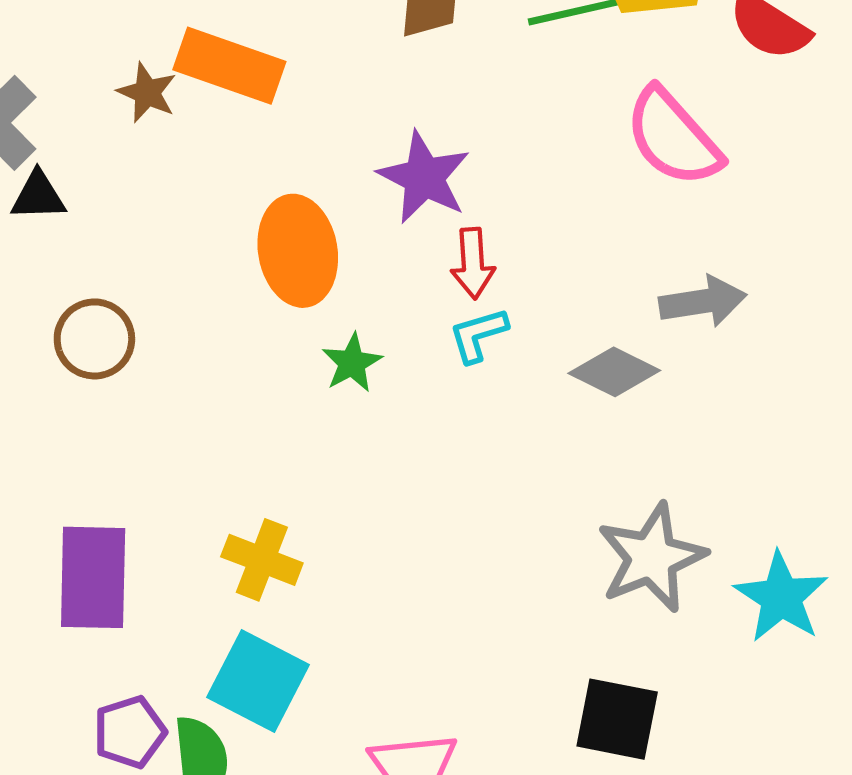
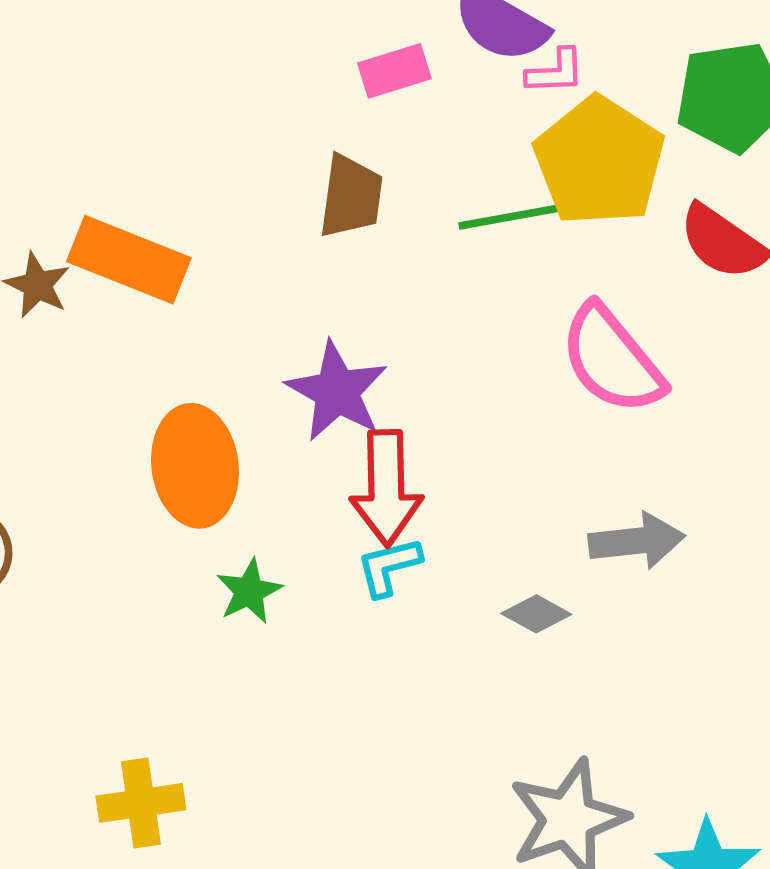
red arrow: (473, 263) -> (386, 488), size x1.5
gray diamond: (614, 372) -> (536, 614), size x0.7
yellow cross: (262, 560) -> (141, 803), turned -32

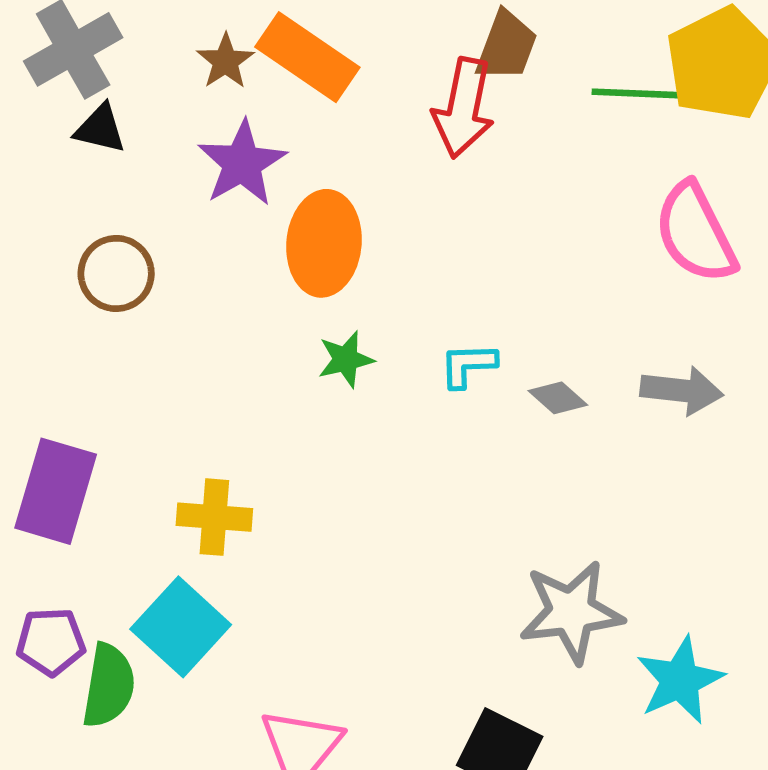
purple star: (337, 391) -> (242, 163), moved
red arrow: (386, 488) -> (463, 108), moved
gray diamond: (536, 614) -> (558, 398), moved

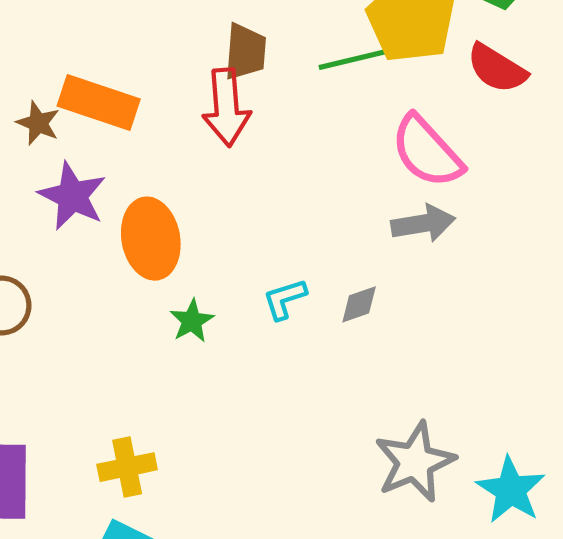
gray arrow: (682, 390) -> (423, 223), moved
gray diamond: (558, 398) -> (359, 304), turned -45

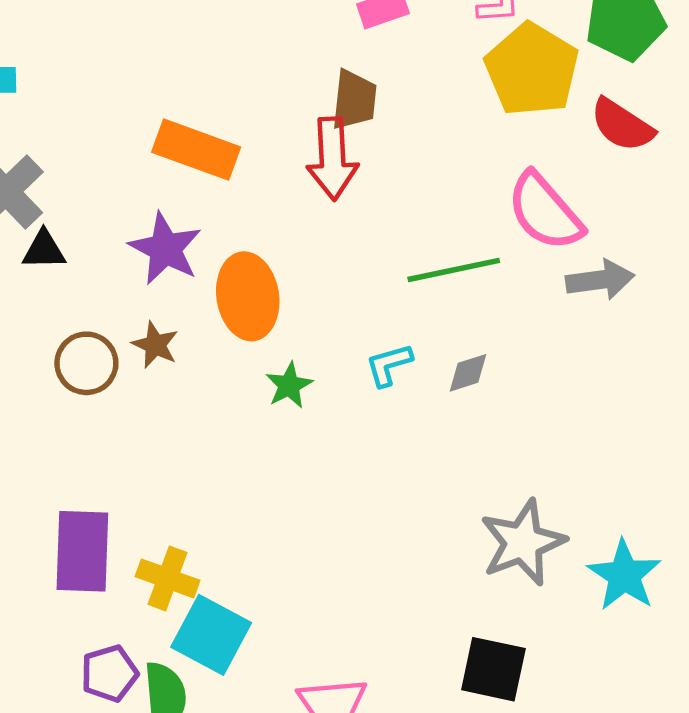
green line: (362, 57) -> (454, 270), moved
brown star: (38, 123) -> (155, 345), moved
gray arrow: (423, 223) -> (600, 280), moved
yellow cross: (127, 467) -> (168, 578), moved, turned 30

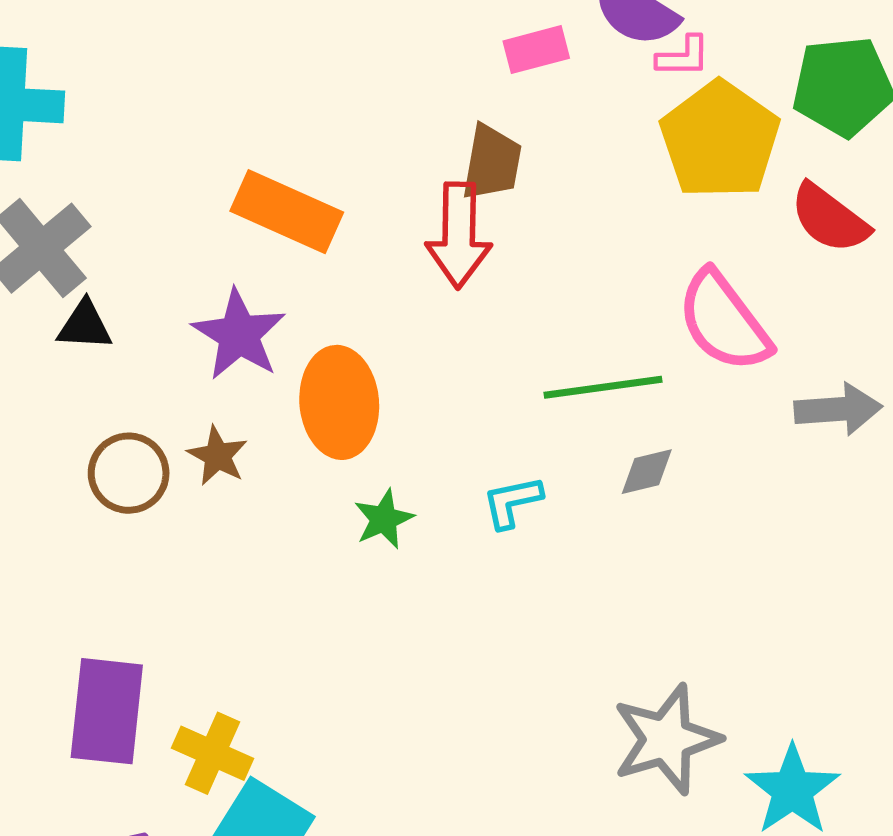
gray arrow: (600, 280) -> (838, 409), moved
gray diamond: (468, 373) -> (647, 472), moved

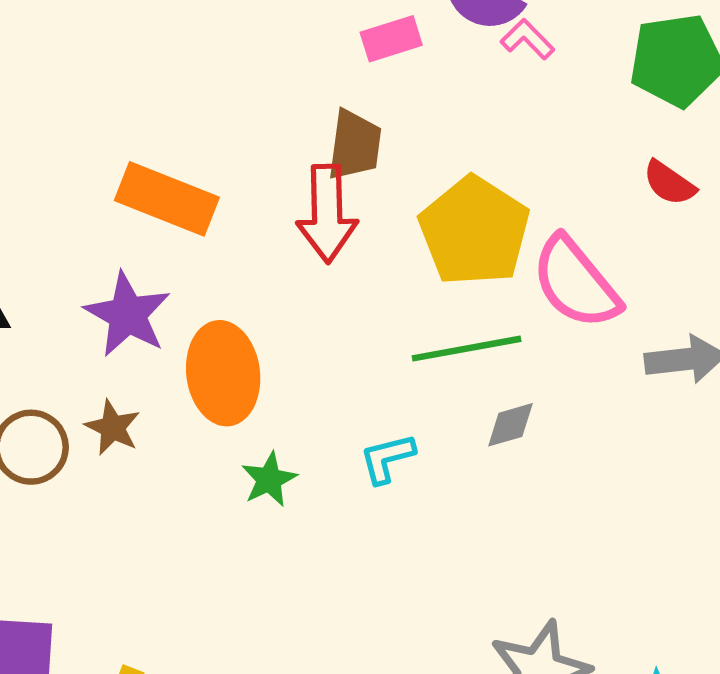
pink L-shape: (683, 56) -> (527, 39), turned -132
yellow pentagon: (720, 140) -> (474, 231), moved
red semicircle: (829, 218) -> (669, 183), size x0.7

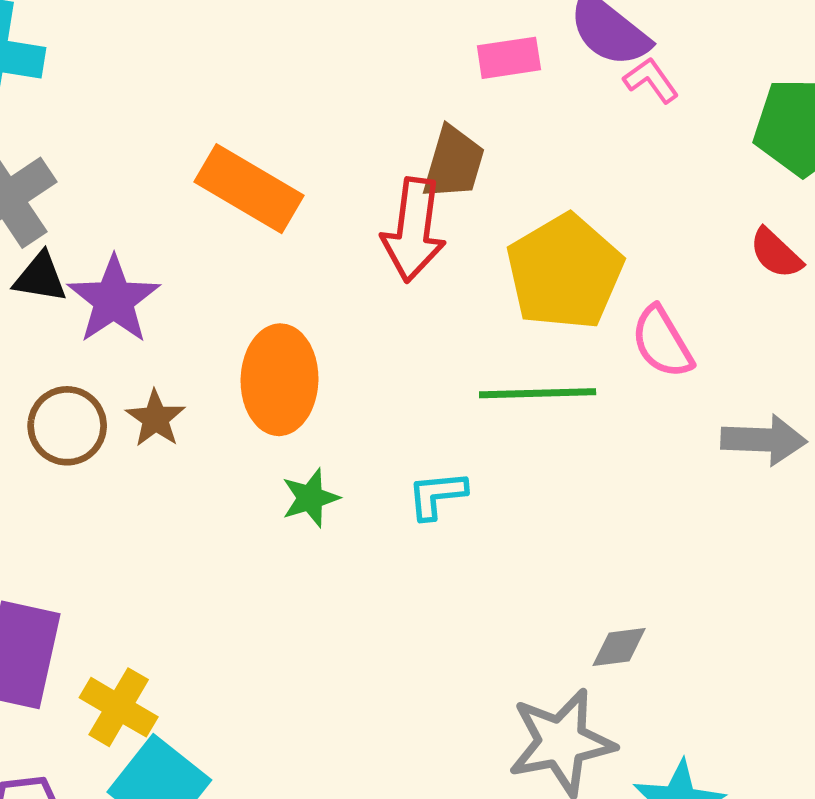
pink semicircle: (576, 283) -> (662, 342), size x0.7
purple star: (127, 315) -> (114, 300), moved
gray diamond: (510, 425) -> (619, 647), moved

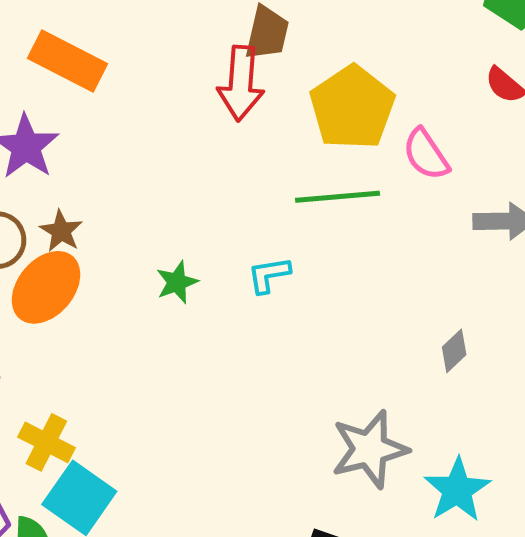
orange rectangle: (249, 189) -> (67, 61), moved
orange ellipse: (279, 380) -> (46, 287), moved, turned 42
gray diamond: (619, 647) -> (454, 351), moved, turned -33

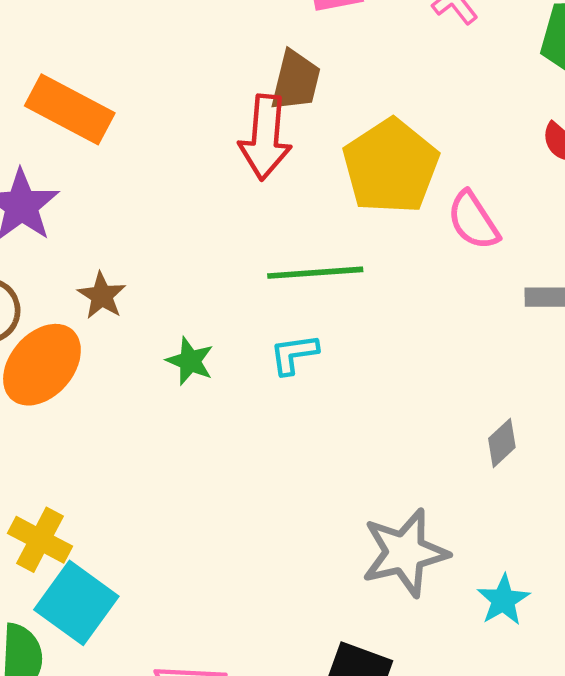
green line: (338, 197) -> (315, 273), moved
brown star: (61, 231) -> (102, 296), moved
green star: (177, 282) -> (190, 361), turned -30
cyan star: (457, 490) -> (503, 600), size x0.7

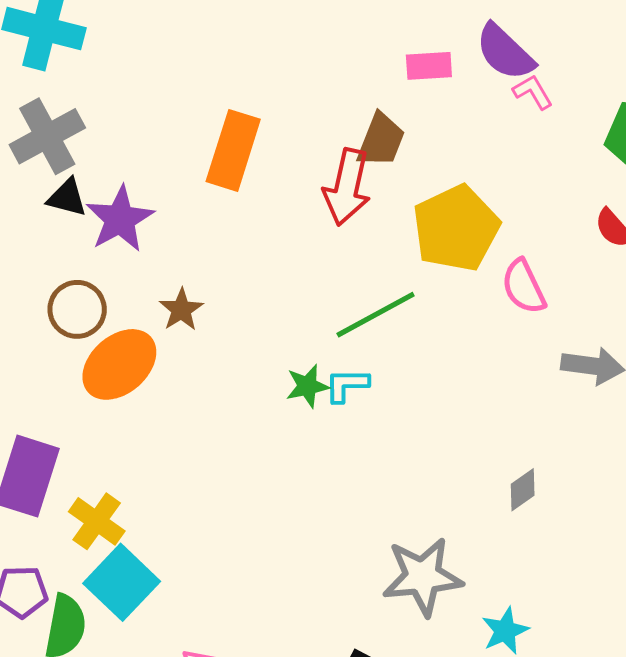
orange rectangle: (70, 109) -> (233, 150), moved, turned 72
green line: (315, 273) -> (376, 315), turned -32
green star: (190, 361) -> (307, 386), moved, turned 30

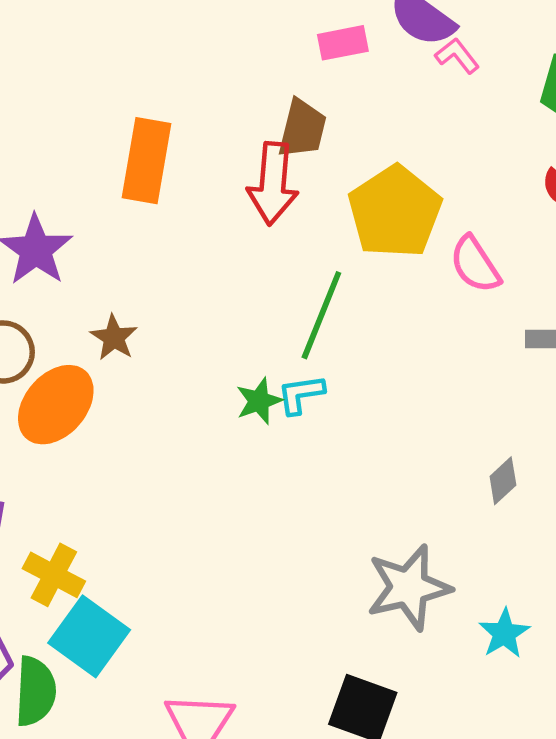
green line: (376, 315) -> (321, 315), turned -32

